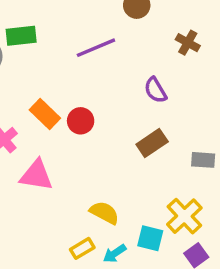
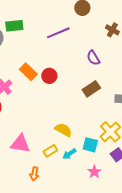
pink triangle: (36, 175) -> (20, 144), moved

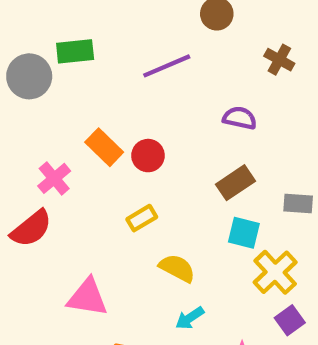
purple semicircle: (93, 58) -> (240, 118), turned 133
cyan square: (90, 145) -> (244, 233), moved
yellow rectangle: (50, 151) -> (142, 218), moved

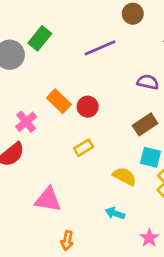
green rectangle: (75, 51) -> (40, 38), turned -45
yellow semicircle: (177, 268) -> (125, 176), moved
cyan arrow: (190, 318) -> (115, 213), turned 54

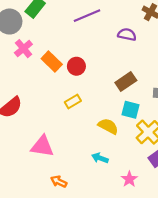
purple semicircle: (148, 82) -> (127, 34), moved
pink cross: (26, 122) -> (23, 49), moved
orange arrow: (67, 241) -> (59, 182), turned 105

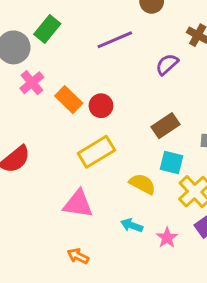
purple semicircle: (127, 34) -> (167, 64), turned -54
yellow rectangle: (73, 102) -> (96, 152), size x1.6
pink triangle: (42, 146) -> (78, 204), moved
pink star: (129, 179) -> (167, 238), moved

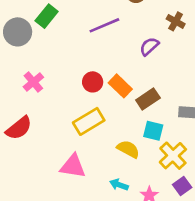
pink cross: (32, 83) -> (33, 82), moved
orange rectangle: (69, 100) -> (120, 86), moved

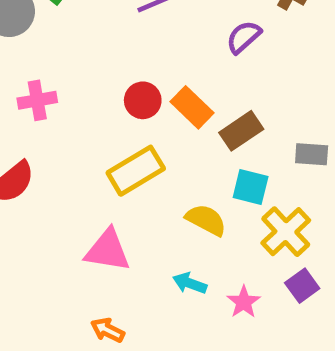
pink cross: (33, 82) -> (37, 100), turned 30

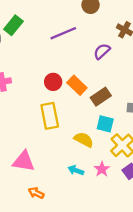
yellow rectangle: (136, 171) -> (50, 116), turned -70
pink triangle: (108, 250) -> (24, 161), moved
pink star: (244, 302) -> (102, 169), moved

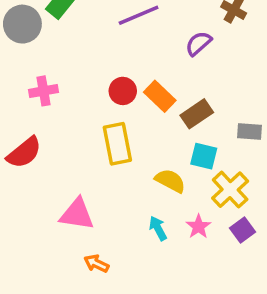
cyan arrow: (76, 170) -> (158, 228), turned 42

